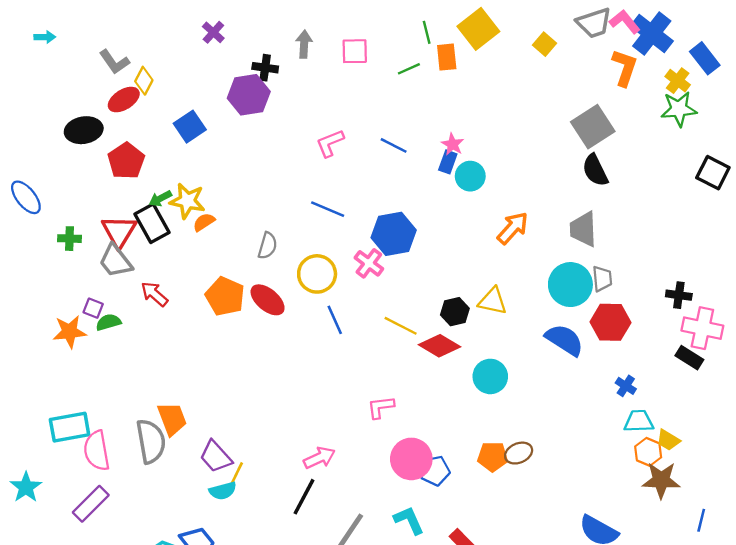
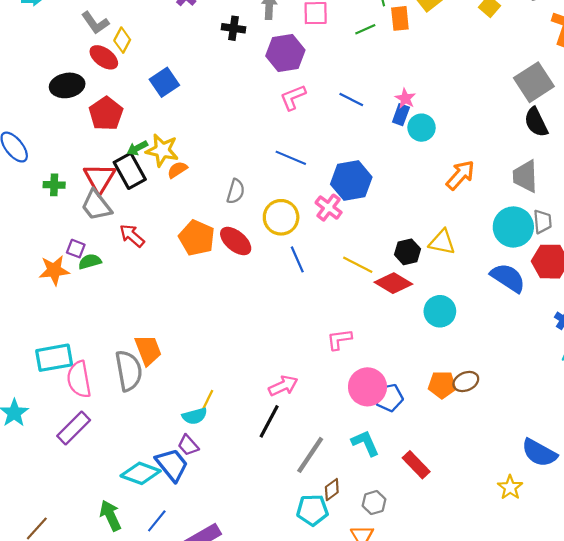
purple hexagon: (249, 95) -> (285, 53), moved
red ellipse: (124, 100) -> (104, 57), turned 68
purple trapezoid: (216, 457) -> (188, 445), moved, size x0.7

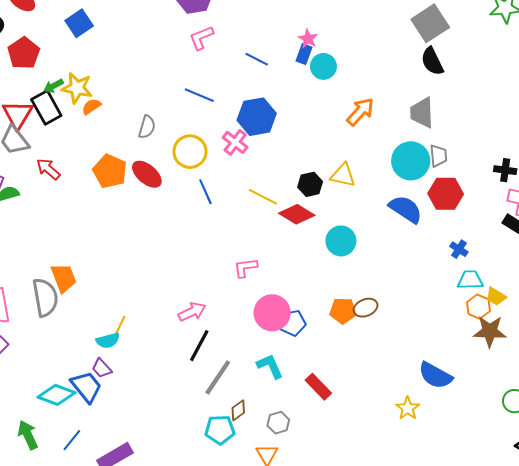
blue line: (351, 99) -> (257, 59), moved
black line: (269, 421) -> (199, 346), moved

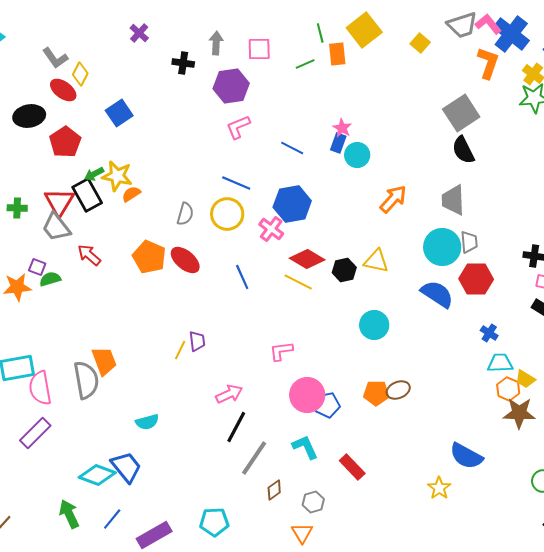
yellow circle: (190, 152) -> (227, 214), moved
red diamond: (297, 214) -> (307, 259), moved
yellow line: (120, 325) -> (180, 350), moved
purple trapezoid: (102, 368) -> (197, 341), moved, turned -145
cyan pentagon: (220, 430) -> (214, 522), moved

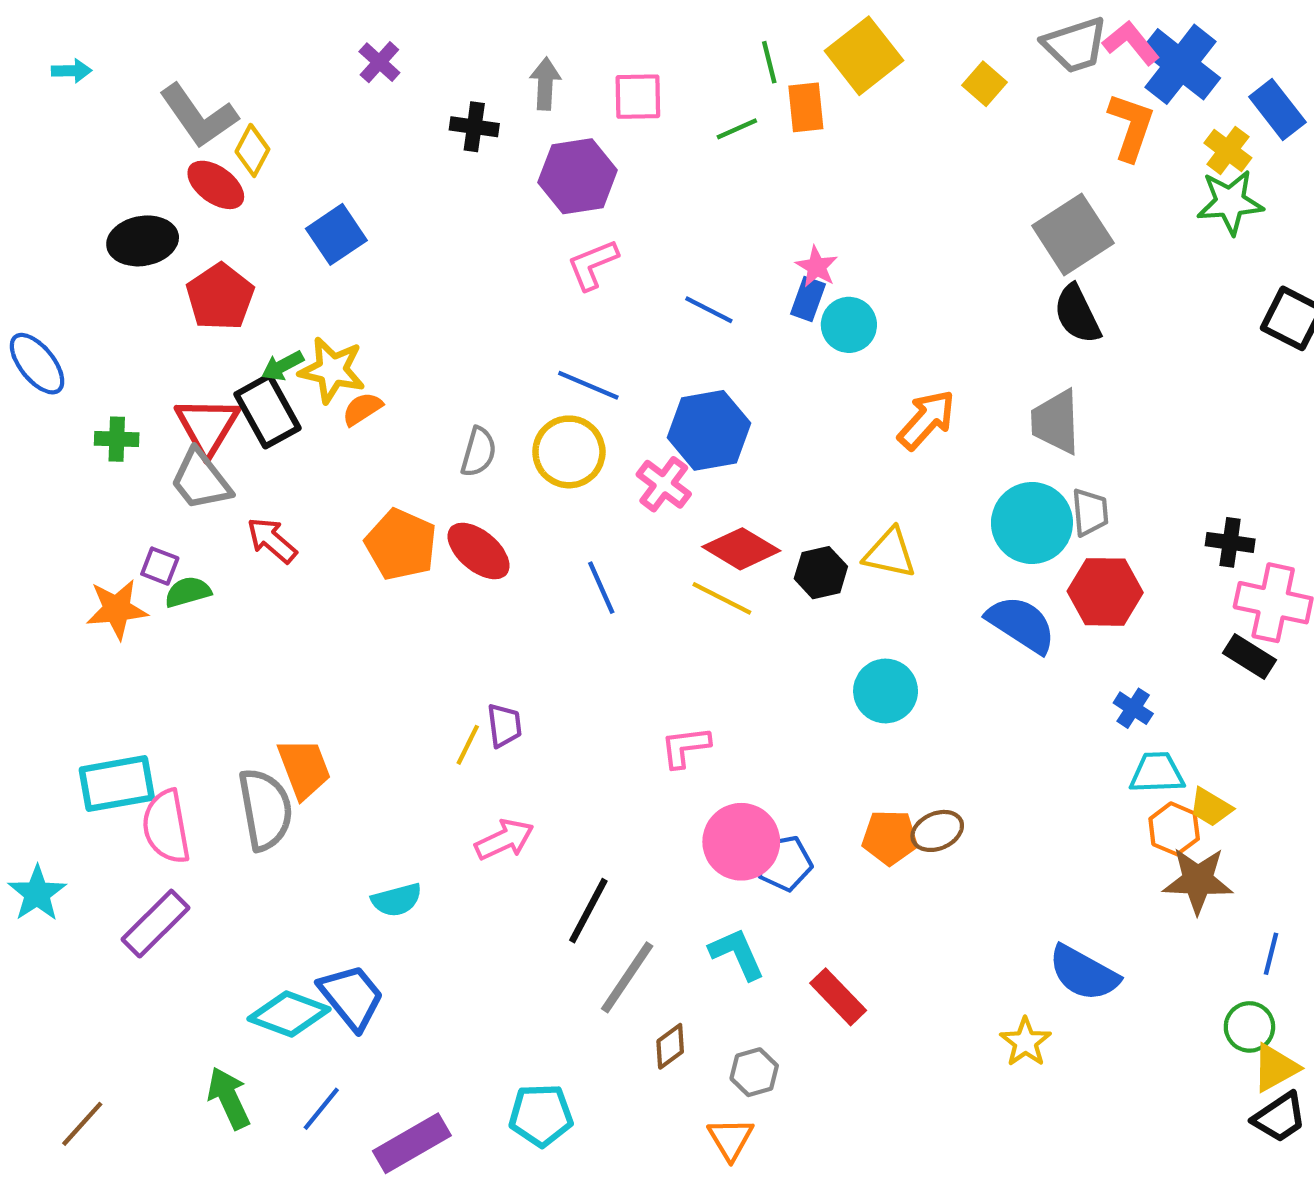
gray L-shape: (55, 58) -> (199, 116), size x1.4
pink arrow: (229, 394) -> (504, 840), moved

